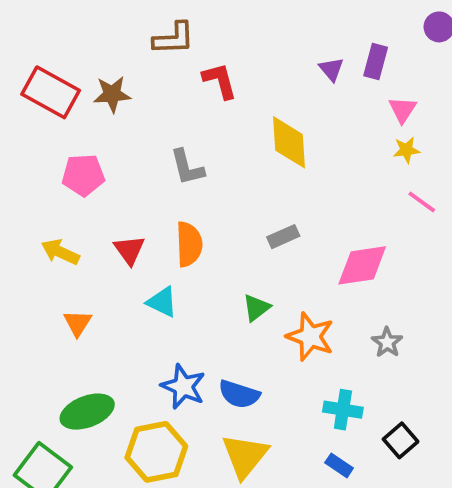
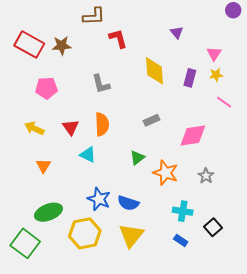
purple rectangle: (376, 62) -> (190, 78), moved

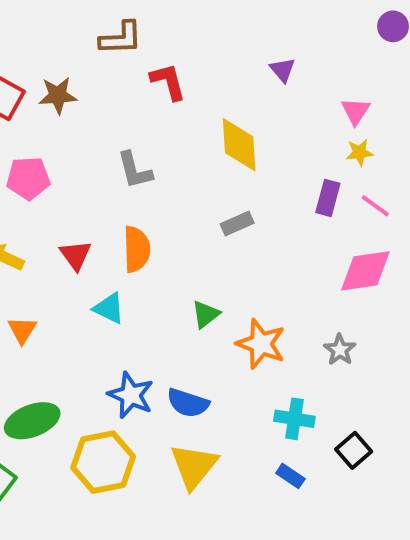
purple rectangle: (190, 78) -> (328, 198), moved
gray rectangle: (151, 120) -> (237, 224), moved
pink diamond: (193, 135) -> (365, 271), moved

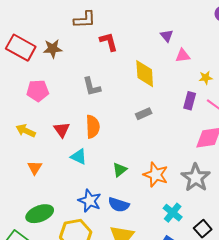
pink triangle: (356, 111) -> (183, 56), moved, turned 49
green triangle: (206, 314) -> (120, 170), moved
gray star: (340, 350) -> (196, 178), size x1.8
cyan cross: (294, 419) -> (173, 213), turned 30

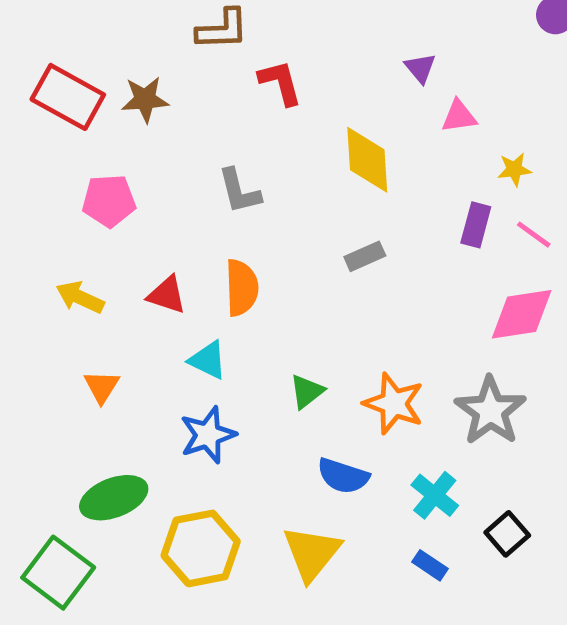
red triangle: (62, 130) -> (167, 295), turned -36
blue star: (90, 201) -> (208, 435), moved, turned 30
blue semicircle: (119, 205) -> (343, 476), moved

